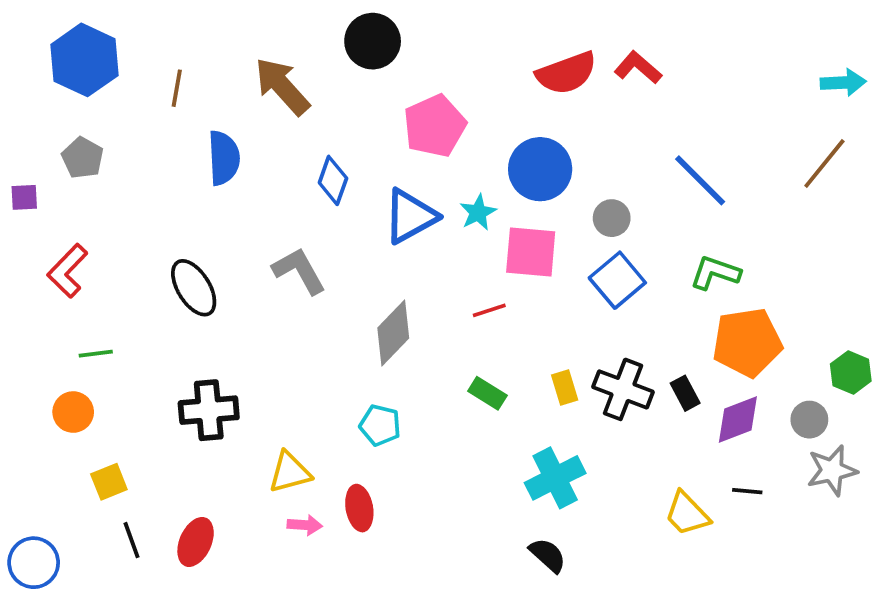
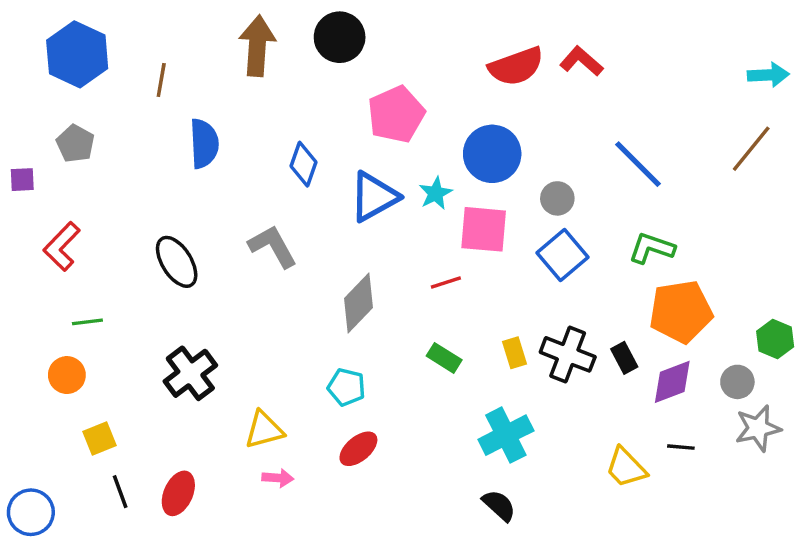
brown arrow: (282, 86) -> (257, 46), moved, turned 46
black cross: (209, 410) -> (190, 373), turned -32
red ellipse: (359, 508) -> (358, 449), moved, turned 60

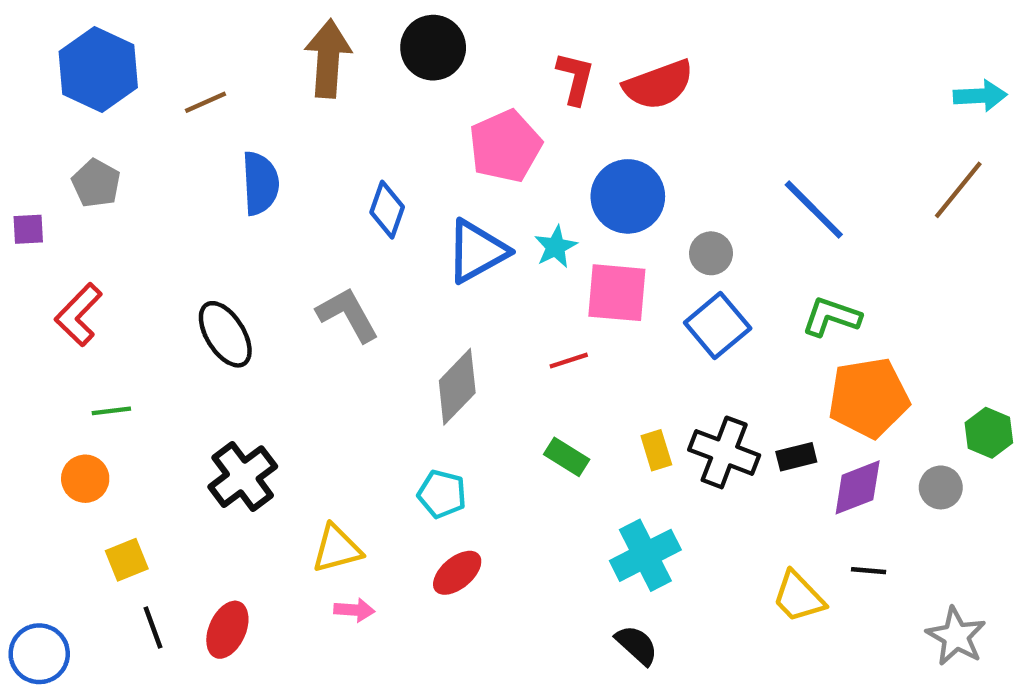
red L-shape: (581, 61) -> (575, 78), moved, turned 63
brown line: (161, 80) -> (206, 102), turned 56
black rectangle: (624, 358) -> (796, 457), turned -76
gray star: (758, 428) -> (956, 636), moved, turned -30

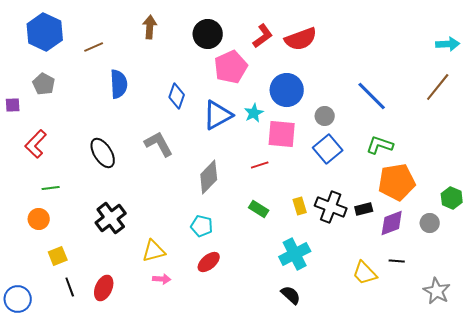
black circle: (433, 48) -> (208, 34), moved
brown arrow: (328, 59) -> (150, 27), size x0.7
red L-shape: (575, 78) -> (263, 36), turned 40

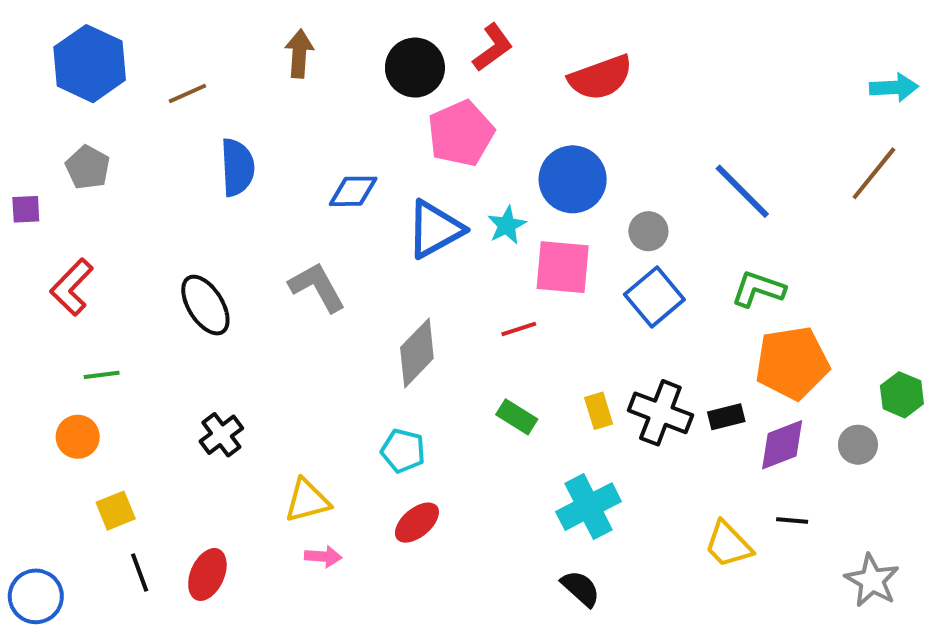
red L-shape: (263, 36) -> (493, 48), moved
blue diamond: (177, 96) -> (353, 191), turned 70
black cross: (111, 218) -> (221, 435), size x0.7

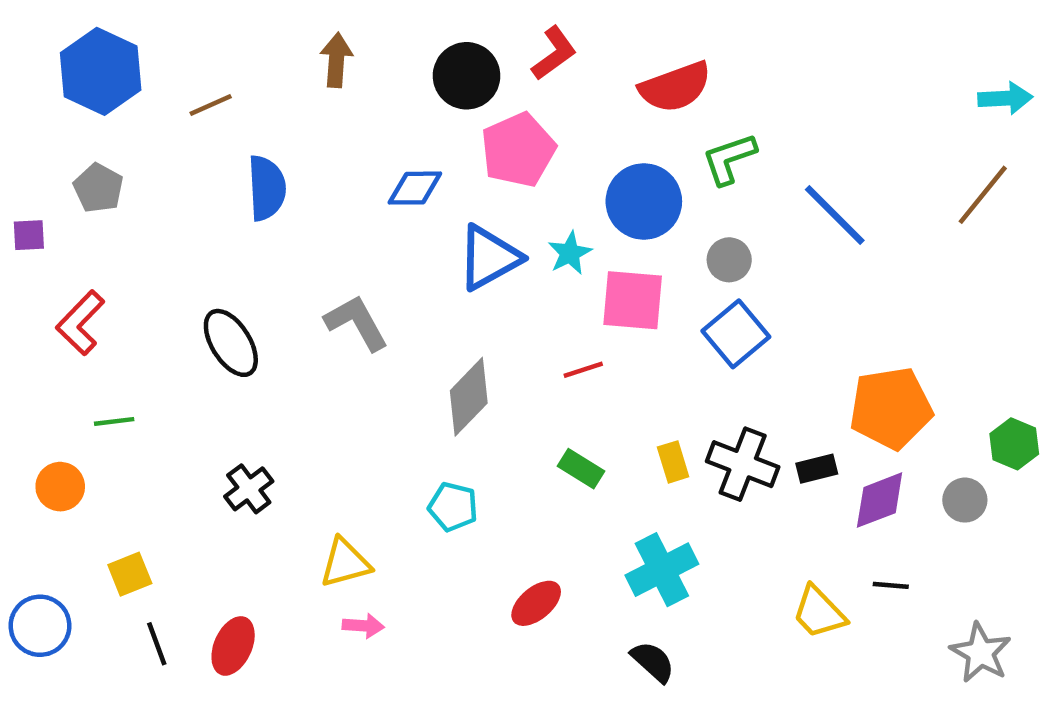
blue diamond: (353, 191) -> (415, 188), moved
green L-shape: (758, 289) -> (729, 159), moved, turned -38
orange circle: (78, 437) -> (60, 487), moved
red ellipse: (417, 523) -> (536, 603), moved
blue circle: (36, 596) -> (40, 626), moved

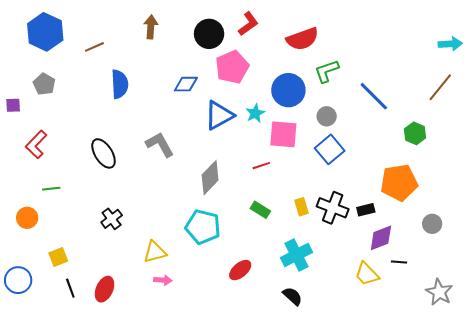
green hexagon: (1014, 444) -> (415, 133), moved
purple diamond: (880, 500) -> (381, 238), moved
cyan pentagon: (453, 507) -> (203, 227), size x1.6

